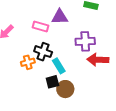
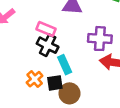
pink rectangle: (40, 27) -> (46, 29), moved
orange cross: (28, 62) -> (35, 79), moved, turned -32

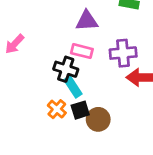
pink rectangle: (46, 29) -> (82, 51), moved
cyan rectangle: (65, 65) -> (73, 87), moved

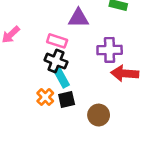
pink rectangle: (82, 51) -> (57, 41), moved
brown circle: (98, 119) -> (99, 115), moved

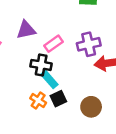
purple triangle: (78, 18) -> (26, 30), moved
pink rectangle: (57, 41) -> (53, 44), moved, turned -42

